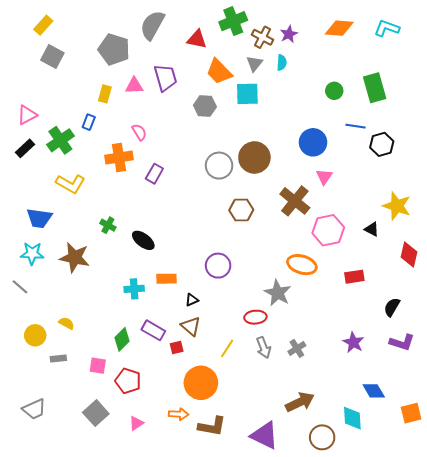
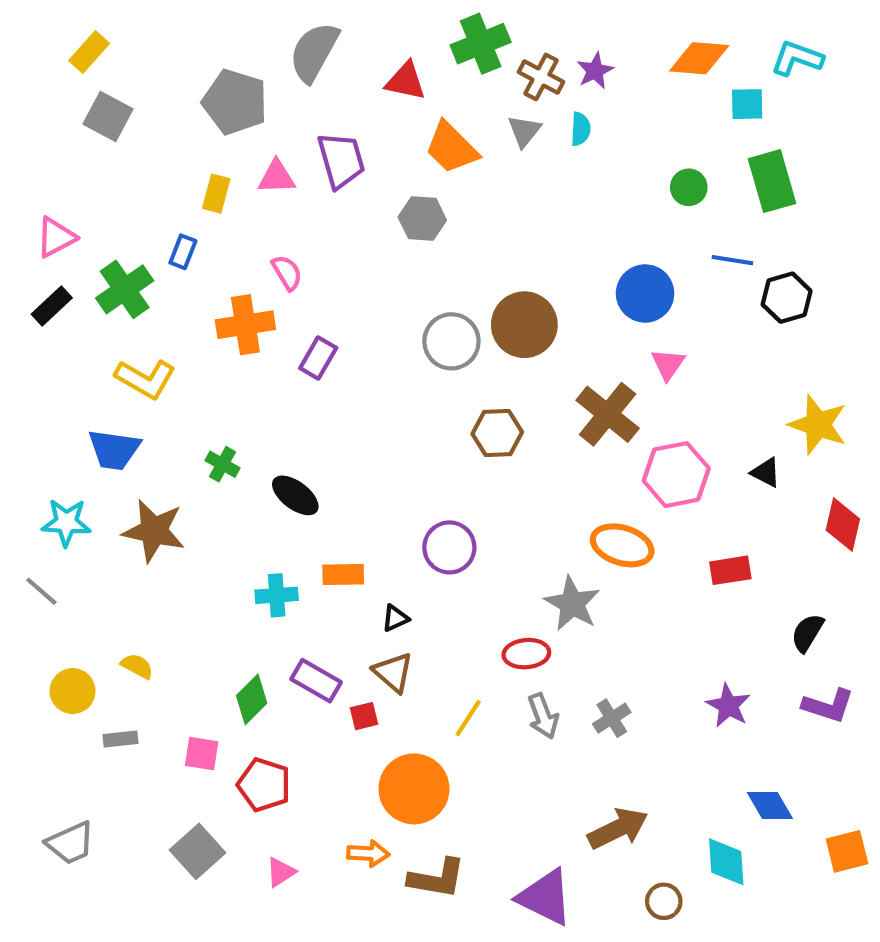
cyan square: (247, 94) -> (747, 104), moved, size x0.7
blue trapezoid: (39, 218) -> (114, 450), moved
brown circle: (322, 437) -> (664, 901), size x0.7

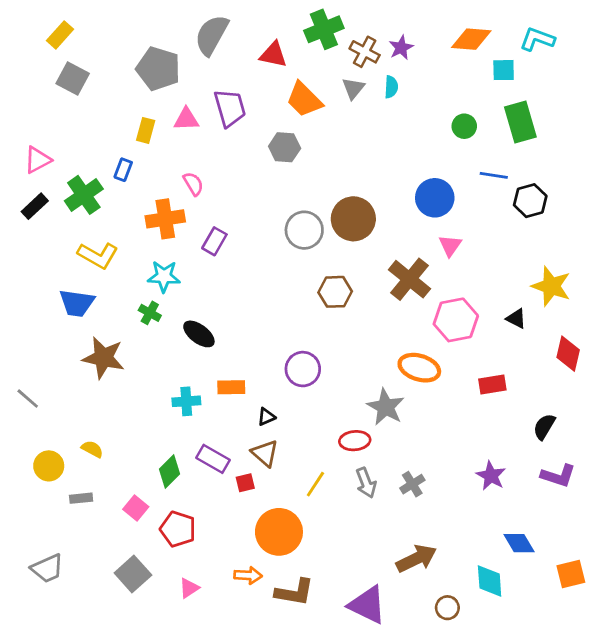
cyan star: (66, 522) -> (164, 276), moved
pink square: (202, 754) -> (136, 508), turned 30

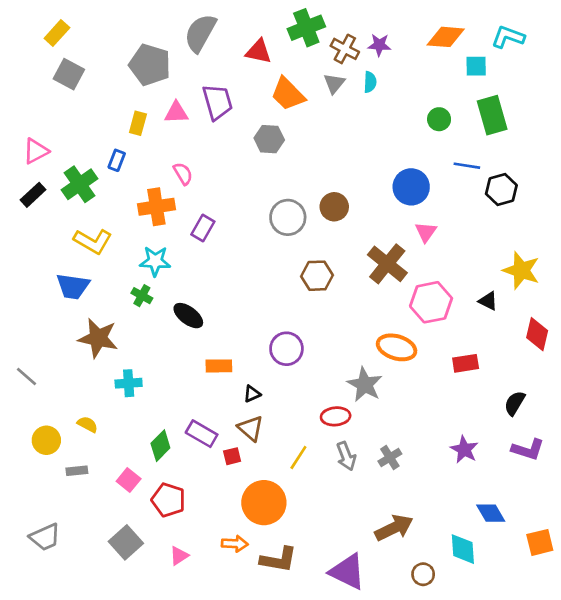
purple star: (401, 48) -> (379, 45), turned 30
brown circle: (353, 219) -> (334, 207), size x0.7
cyan cross: (186, 401) -> (129, 383), moved

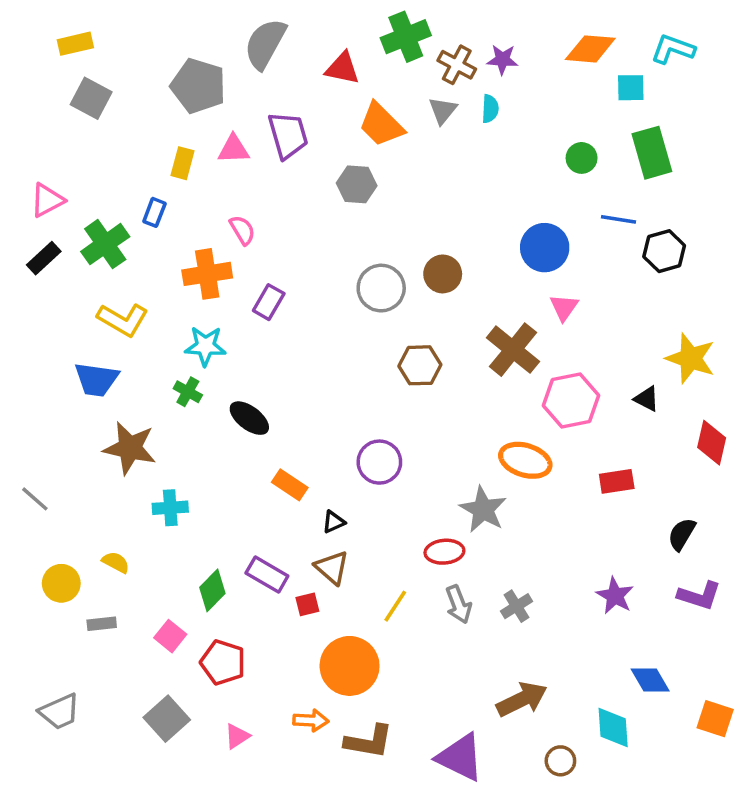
yellow rectangle: (57, 33) -> (75, 44), turned 35
orange rectangle: (219, 366) -> (290, 485), turned 35
orange square: (540, 542) -> (715, 719), turned 32

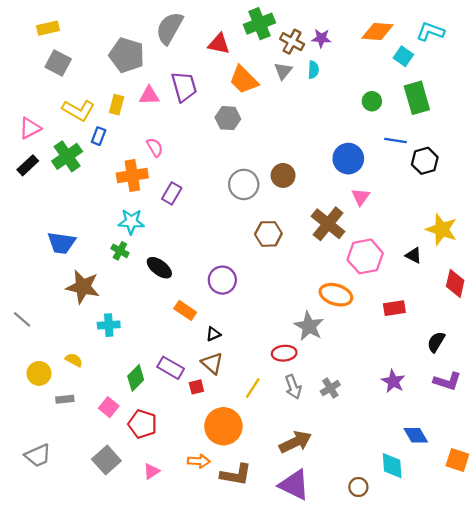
cyan square: (631, 88) -> (403, 56), turned 36
yellow L-shape: (123, 320) -> (78, 110), moved
purple circle: (379, 462) -> (222, 280), moved
brown arrow: (522, 699) -> (295, 442), moved

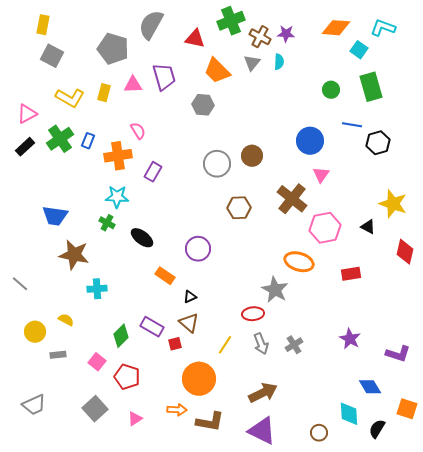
yellow rectangle: (48, 28) -> (43, 25), turned -66
blue rectangle: (99, 136) -> (88, 141), moved
black semicircle: (436, 342) -> (377, 429), moved
purple L-shape: (447, 381) -> (398, 354), moved

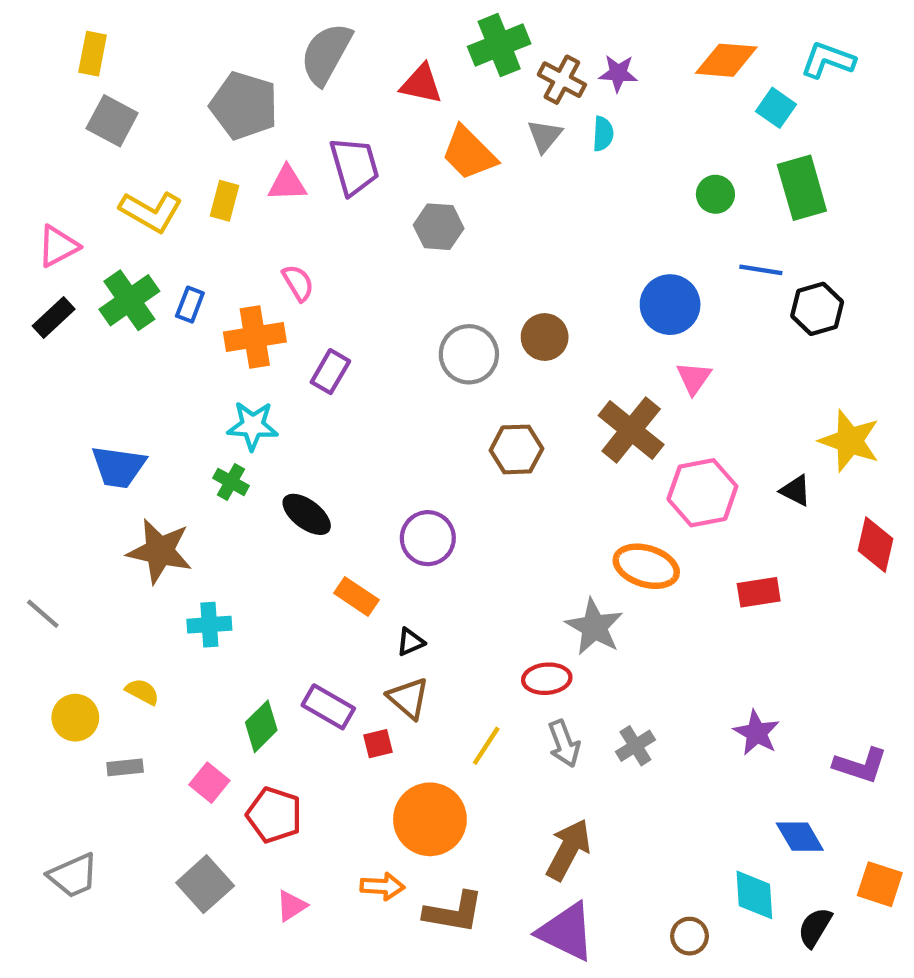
brown arrow: (263, 393) -> (568, 850), turned -36

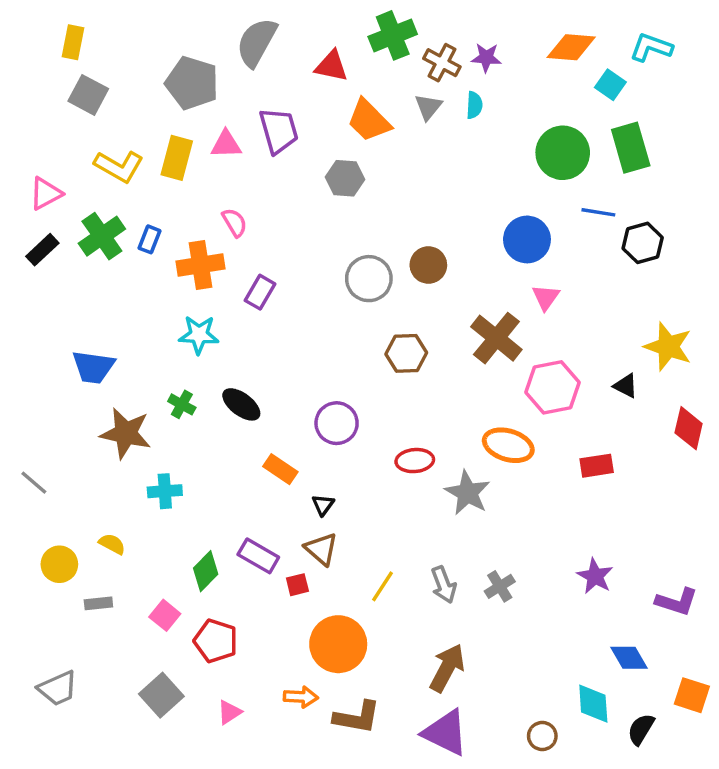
green circle: (715, 194) -> (563, 153), size x1.8
yellow rectangle: (225, 201) -> (177, 158), size x1.4
green cross: (231, 482) -> (182, 404), moved
black triangle: (411, 642) -> (323, 505), turned -30
red ellipse: (547, 679) -> (415, 461), moved

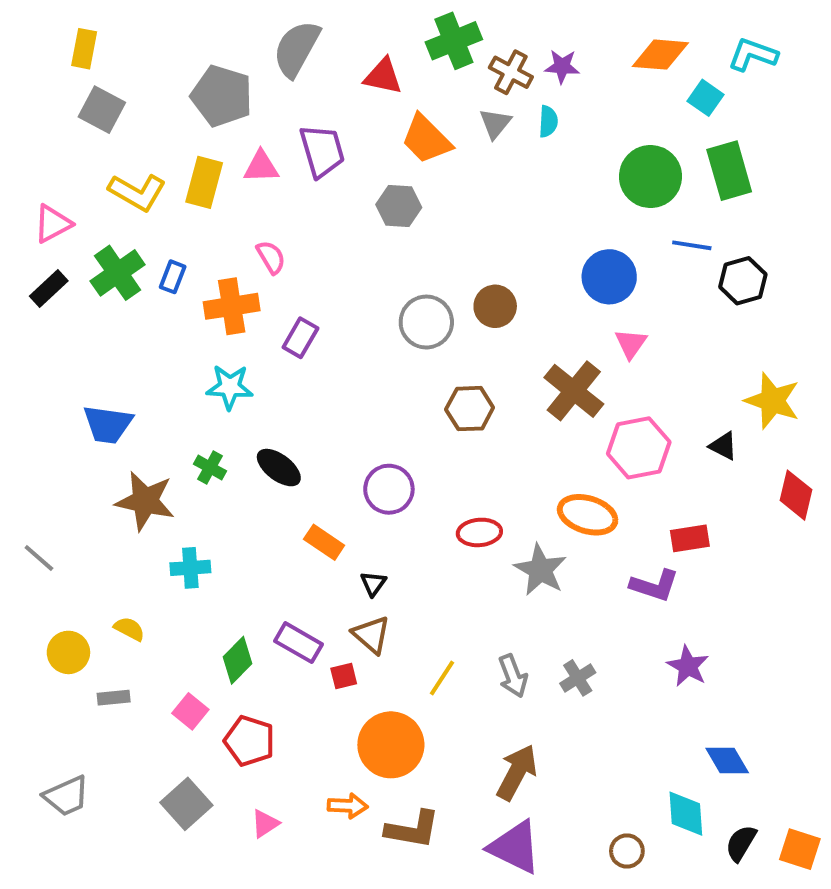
purple L-shape: (677, 602) -> (654, 586), moved
orange square: (692, 695) -> (800, 849), moved

